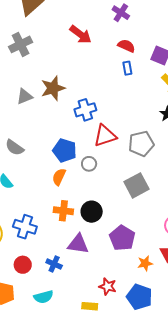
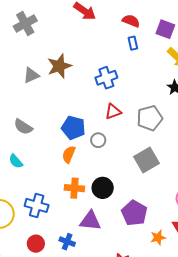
blue cross: (85, 110) -> (106, 78), moved
red triangle: (105, 136) -> (113, 112), size x0.7

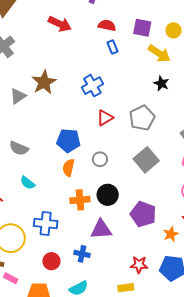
gray circle: (98, 140) -> (100, 159), moved
cyan semicircle: (16, 161) -> (28, 183), moved

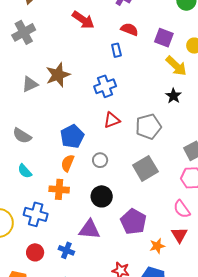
blue rectangle: (113, 47) -> (116, 50), moved
blue pentagon: (68, 141) -> (72, 136), turned 30
orange cross: (80, 200) -> (59, 189), moved

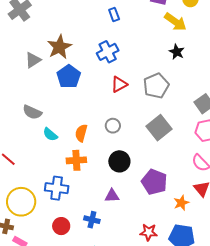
blue pentagon: (72, 136) -> (69, 77), moved
cyan semicircle: (25, 171) -> (50, 134), moved
purple triangle: (89, 229) -> (112, 196), size x0.7

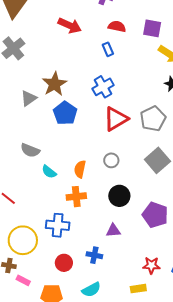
red triangle: (119, 84) -> (116, 119), size x1.5

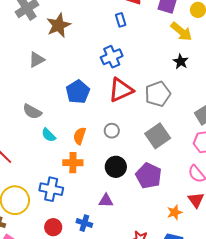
brown star: (55, 84) -> (59, 25), moved
blue pentagon: (65, 113) -> (78, 92), moved
purple pentagon: (155, 215) -> (149, 176), moved

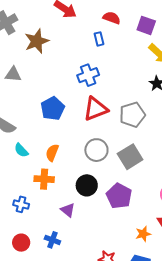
gray triangle: (37, 60) -> (13, 74), turned 30
gray circle: (112, 131) -> (96, 150), moved, size x1.5
blue cross: (51, 189) -> (21, 204), size x0.7
purple triangle: (106, 201) -> (68, 210), moved, turned 35

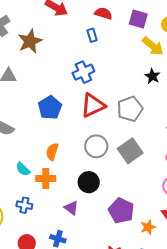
cyan semicircle: (21, 150) -> (23, 169), moved
purple pentagon: (119, 196) -> (121, 211), moved

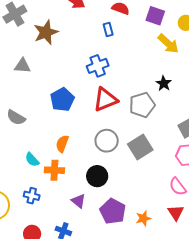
black star: (152, 76) -> (164, 83), moved
purple pentagon: (121, 211) -> (113, 211), moved
orange star: (148, 227) -> (143, 218), moved

